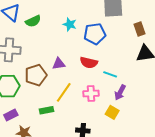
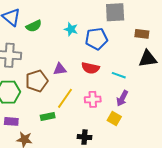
brown rectangle: (140, 29) -> (142, 34), turned -64
cyan line: (110, 74) -> (119, 75), moved
purple rectangle: (11, 115) -> (11, 121), turned 32

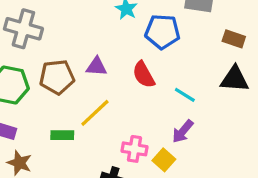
red semicircle: (90, 68) -> (144, 75), turned 36
pink cross: (93, 99) -> (135, 149), moved

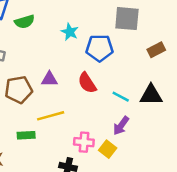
brown rectangle: (234, 39) -> (156, 50), turned -42
black triangle: (234, 79) -> (151, 95), moved
yellow line: (95, 113) -> (51, 116), turned 32

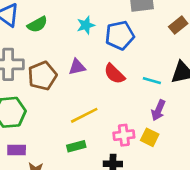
cyan star: (70, 32) -> (86, 25), turned -30
purple triangle: (49, 79) -> (77, 67), moved
brown pentagon: (19, 90) -> (42, 76), moved
green rectangle: (26, 135) -> (76, 146), moved

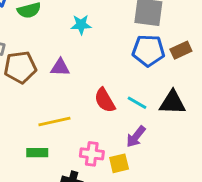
blue pentagon: (120, 35) -> (148, 51), moved
red semicircle: (114, 74) -> (105, 100), moved
yellow square: (150, 137) -> (119, 163), turned 36

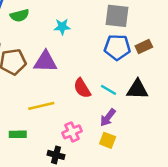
purple triangle: (60, 67) -> (45, 62), size x1.5
green rectangle: (37, 153) -> (18, 134), moved
pink cross: (92, 154) -> (72, 132), turned -30
yellow square: (119, 163) -> (108, 140), moved, turned 35

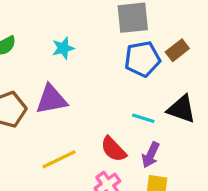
red semicircle: (82, 88) -> (113, 149), moved
black triangle: (137, 89) -> (181, 109), turned 30

